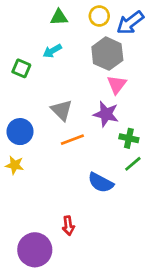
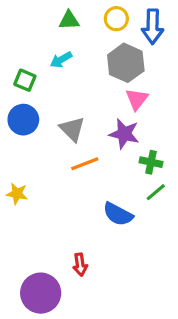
blue arrow: (130, 23) -> (153, 27), turned -52
blue circle: (20, 132) -> (23, 120), moved

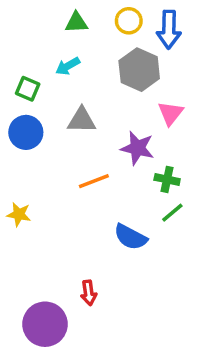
pink triangle: (137, 99) -> (171, 113), moved
gray triangle: (72, 129) -> (82, 120), moved, turned -44

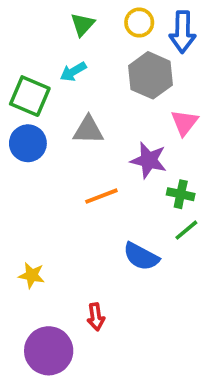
green triangle: (76, 23) -> (83, 24), turned -45
green square: (28, 89) -> (30, 96), size x1.5
yellow star: (19, 214) -> (32, 275), moved

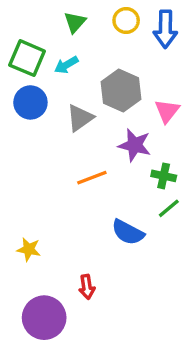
gray hexagon: (151, 75) -> (121, 91), moved
green square: (30, 96) -> (27, 58), moved
gray triangle: (88, 130) -> (80, 118), turned -36
blue circle: (28, 143) -> (30, 102), moved

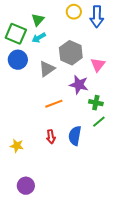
green triangle: (75, 22) -> (38, 20), moved
blue semicircle: (128, 232) -> (75, 136), turned 72
red arrow: (87, 287) -> (51, 137), moved
purple circle: (44, 318) -> (26, 186), size x0.7

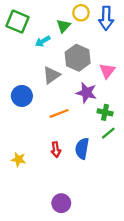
green triangle: (38, 20) -> (63, 26), moved
green square: (16, 34) -> (18, 22), moved
blue circle: (18, 60) -> (22, 96), moved
purple circle: (26, 186) -> (61, 203), moved

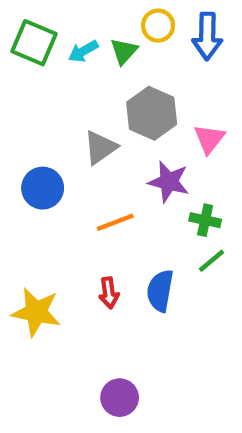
cyan arrow: (43, 41) -> (83, 51), moved
yellow star: (19, 159) -> (36, 312), size x1.6

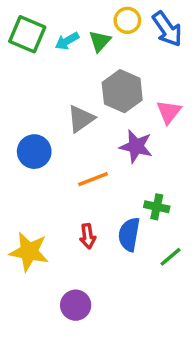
blue arrow: (207, 36) -> (167, 29), turned -36
green cross: (205, 220) -> (157, 207), moved
green line: (212, 261) -> (171, 257), moved
purple circle: (120, 398) -> (76, 305), moved

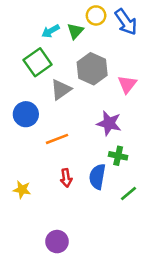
green square: (27, 34) -> (38, 62), moved, turned 32
purple star: (136, 146) -> (109, 123), moved
orange line: (93, 179) -> (57, 139), moved
yellow star: (29, 252) -> (22, 190), size x0.6
purple circle: (76, 305) -> (57, 242), moved

